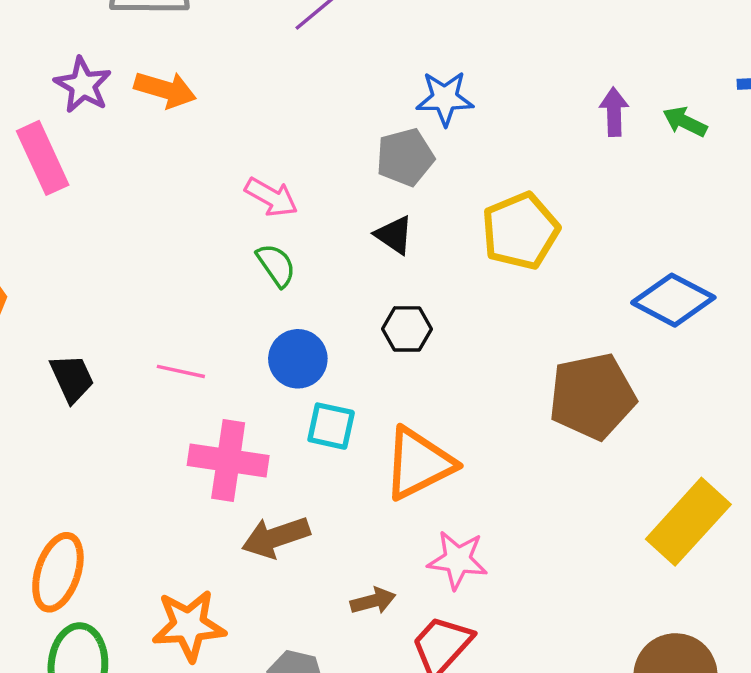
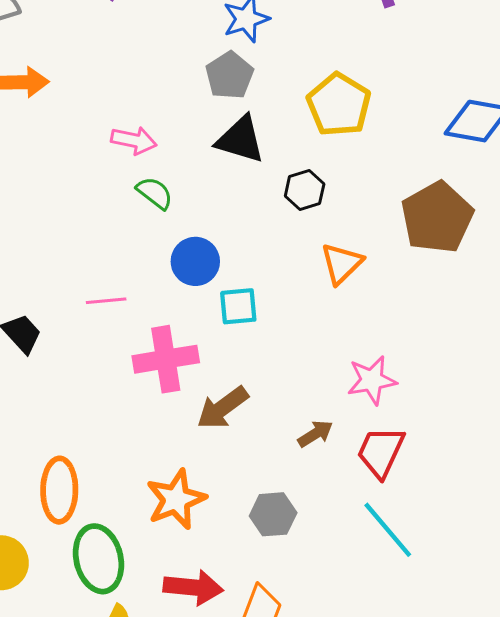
black triangle: (394, 235) -> (240, 140), size x1.5
black hexagon: (407, 329) -> (305, 190), moved
orange triangle: (419, 463) -> (342, 263), moved, size x0.7

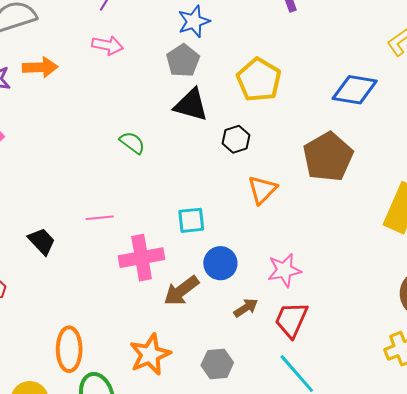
pink arrow: (134, 140) -> (108, 45), moved
blue circle: (195, 261) -> (220, 263), moved

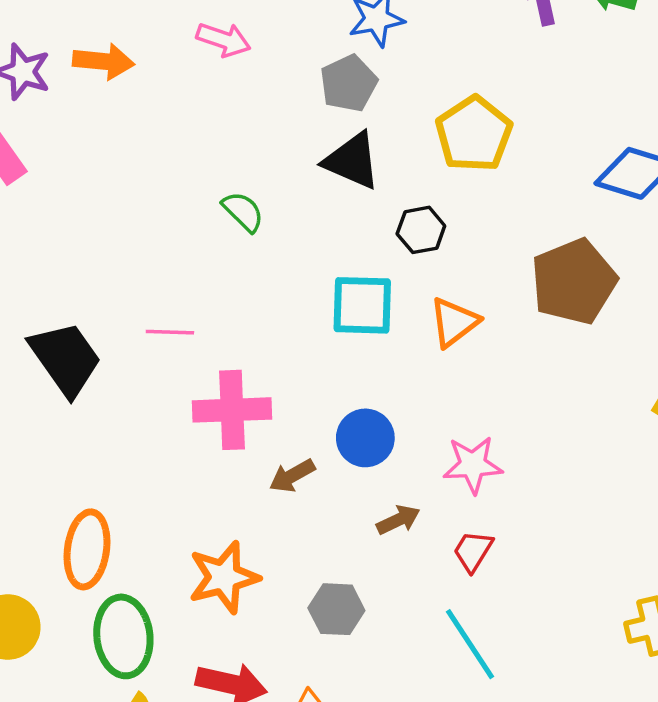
cyan square: (191, 220) -> (362, 305), moved, size x1.4
black trapezoid: (42, 241) -> (65, 359), size x1.6
brown arrow: (181, 291) -> (292, 476), size x0.7
red trapezoid: (291, 320) -> (473, 551), size x0.7

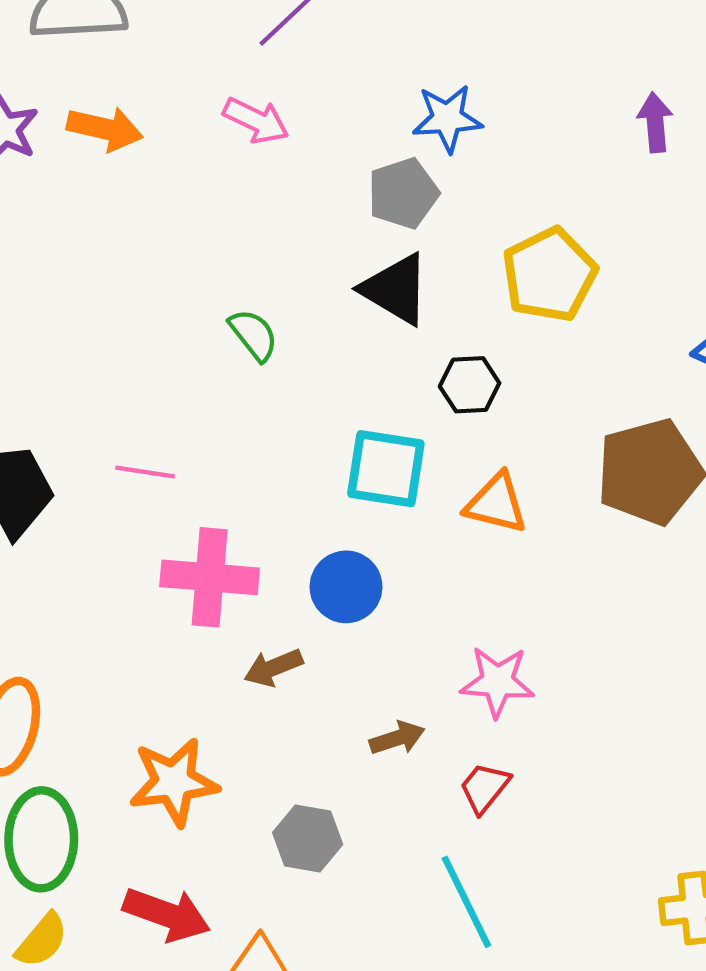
orange triangle: (454, 322) -> (496, 503), turned 44
blue circle: (365, 438) -> (346, 587), moved

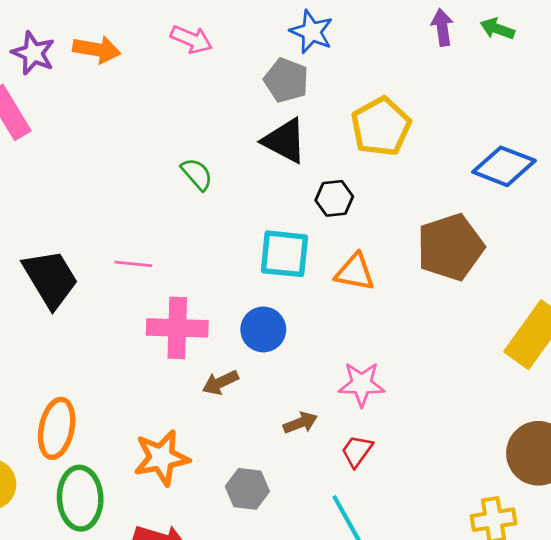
blue star: (447, 118) -> (311, 32), turned 30
gray pentagon: (403, 193) -> (286, 80), turned -30

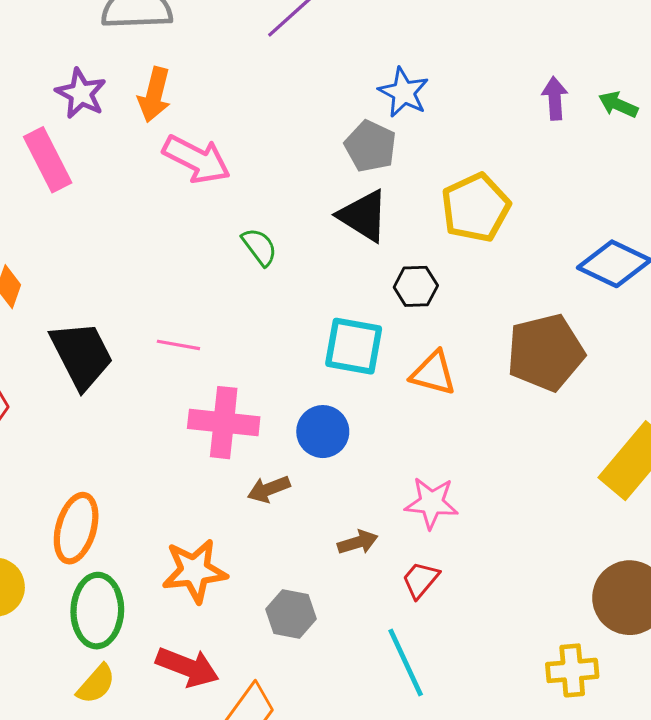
pink arrow: (191, 39) -> (197, 159), moved, size x1.4
orange arrow: (97, 50) -> (154, 95), turned 90

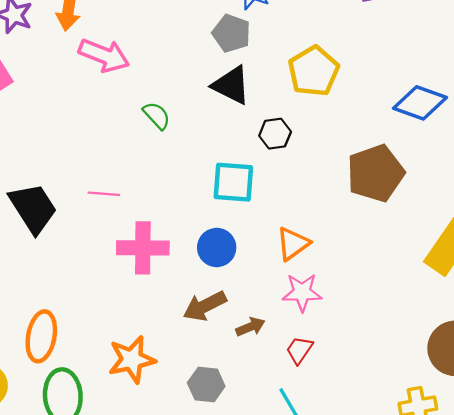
orange triangle: (433, 373) -> (293, 244), moved, turned -45
brown arrow: (269, 489) -> (205, 306), moved, size x1.4

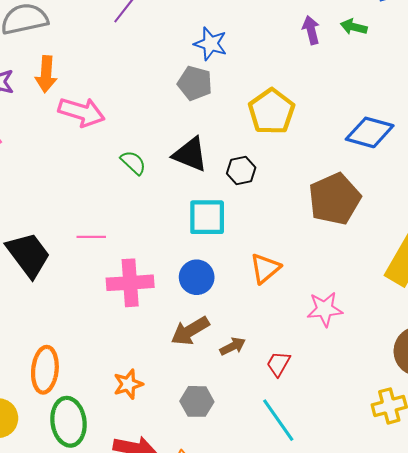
black triangle: (231, 85) -> (190, 154), moved
pink star: (302, 292) -> (325, 309), moved
orange star: (132, 359) -> (128, 384), size x0.7

